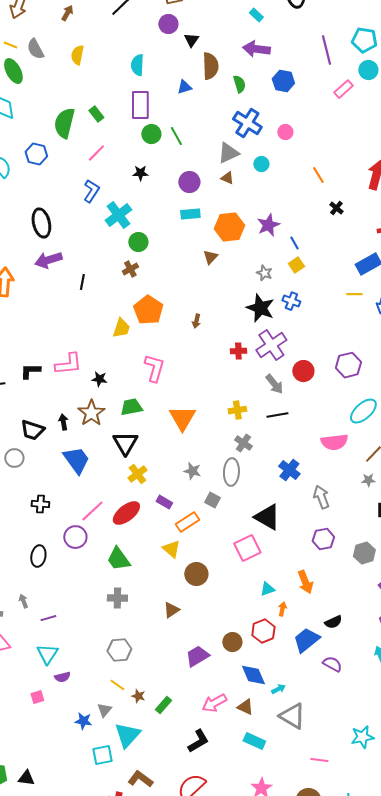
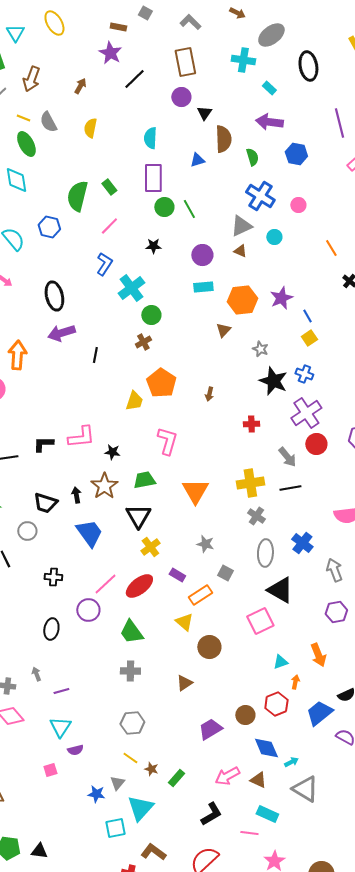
gray star: (264, 273) -> (260, 349), moved
purple cross: (271, 345) -> (306, 413), moved
yellow cross: (237, 410) -> (250, 483), size x1.5
gray ellipse: (231, 472) -> (265, 553), moved
pink line: (319, 760) -> (249, 833), moved

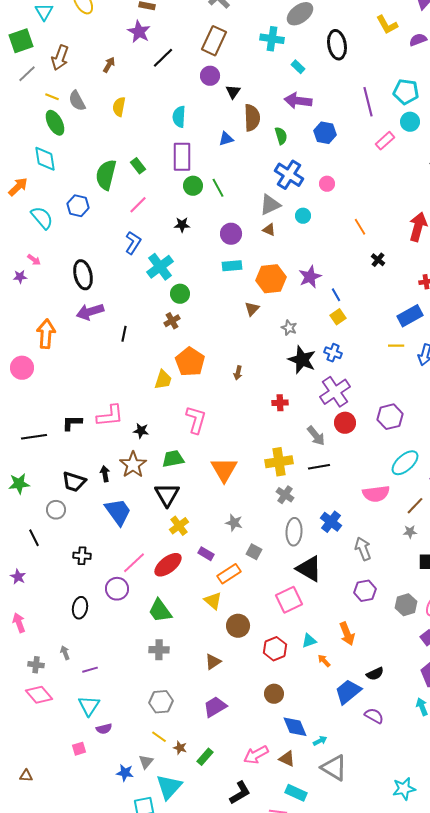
brown rectangle: (185, 62) -> (214, 41), turned 36
orange arrow: (295, 682) -> (324, 661), turned -56
red hexagon: (276, 704) -> (275, 649), moved
purple trapezoid: (210, 729) -> (215, 707), moved

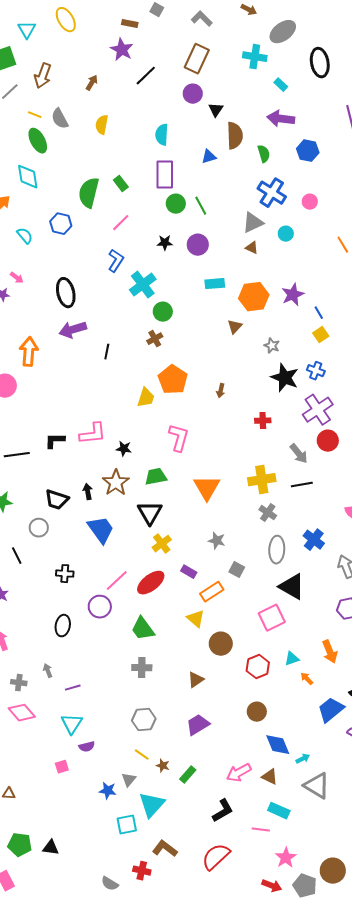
cyan semicircle: (42, 218) -> (25, 236), size x0.7
purple circle: (231, 234) -> (198, 245), moved

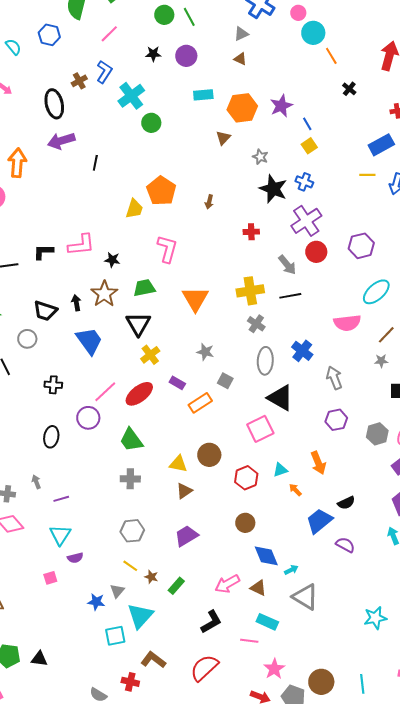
gray triangle: (253, 223) -> (241, 34), size x0.7
cyan circle: (286, 234) -> (313, 33), moved, size x1.5
brown cross: (155, 339) -> (79, 81), moved
yellow triangle: (196, 619) -> (178, 464), moved, turned -30

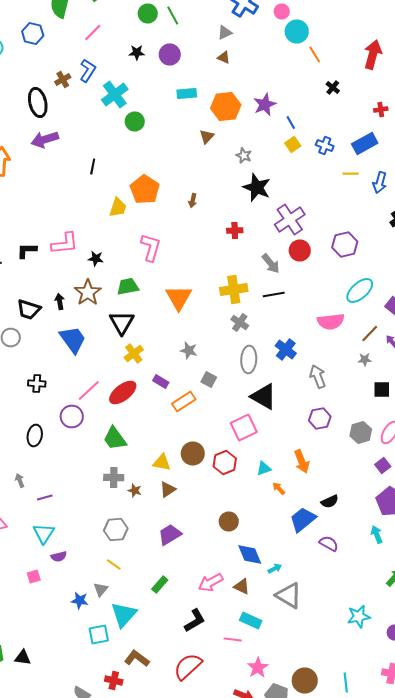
black line: (95, 163) -> (93, 166), moved
blue cross: (304, 182) -> (325, 146), moved
red hexagon: (246, 478) -> (225, 462), moved
brown star: (151, 577) -> (135, 490), moved

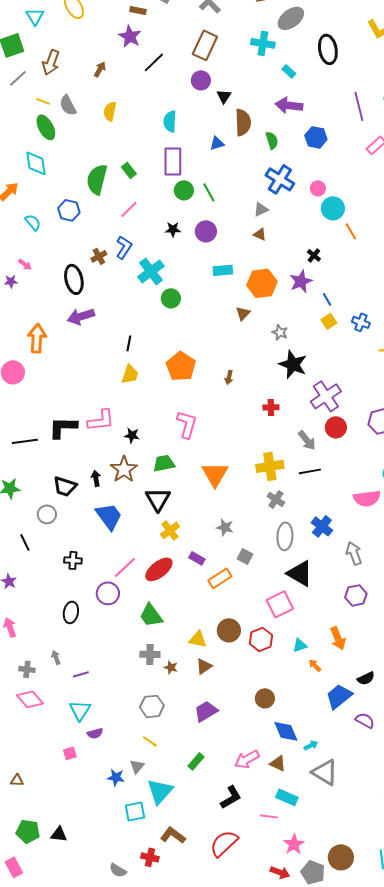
black cross: (333, 88) -> (314, 255), moved
yellow trapezoid: (118, 208) -> (130, 374), moved
black L-shape: (27, 250) -> (63, 427), size x1.4

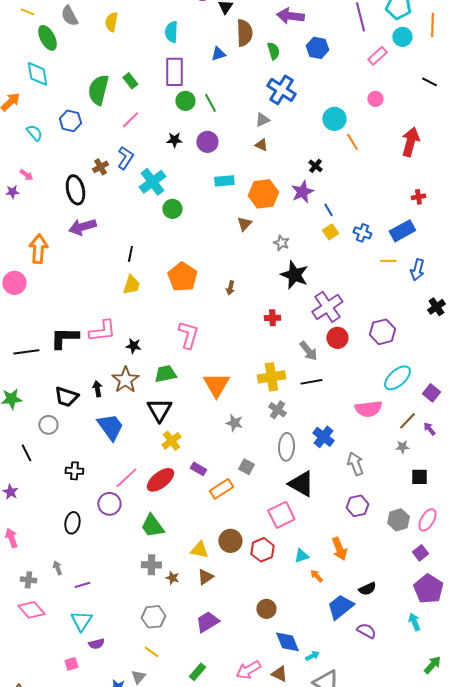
yellow line: (43, 101) -> (27, 12), moved
pink circle: (318, 188) -> (375, 99), moved
gray star: (225, 527) -> (234, 423), moved

